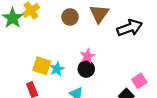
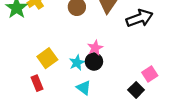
yellow square: (42, 66) -> (47, 58), turned 36
cyan star: (57, 69) -> (77, 63), moved

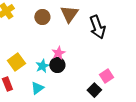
black arrow: (139, 18) -> (97, 27), turned 90
cyan triangle: (84, 88) -> (37, 88), moved, turned 48

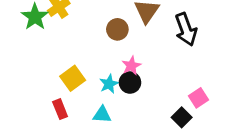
brown circle: (42, 17) -> (117, 29), moved
cyan triangle: (37, 88) -> (102, 115), turned 40

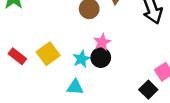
red rectangle: (60, 109) -> (17, 56), moved, turned -30

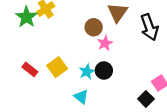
pink star: (102, 42) -> (105, 43), moved
cyan triangle: (75, 87) -> (81, 97), turned 35

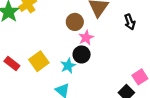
black arrow: (149, 27) -> (130, 22), size x0.6
black circle: (104, 71) -> (82, 54), moved

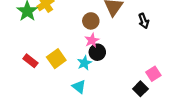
pink star: (86, 38) -> (92, 40), moved

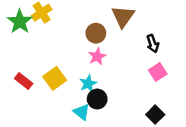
black arrow: (144, 21) -> (153, 44), moved
black circle: (97, 52) -> (97, 99), moved
pink square: (153, 74) -> (158, 72), moved

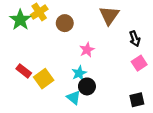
brown circle: (96, 33) -> (65, 23), moved
yellow square: (55, 78) -> (44, 79), moved
black square: (155, 115) -> (137, 100), turned 32

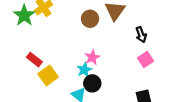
brown circle: (65, 23) -> (90, 19), moved
pink star: (87, 50) -> (92, 57), moved
red rectangle: (24, 71) -> (34, 60), moved

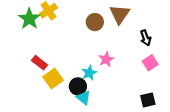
pink star: (92, 57) -> (106, 59), moved
black circle: (92, 83) -> (78, 86), moved

